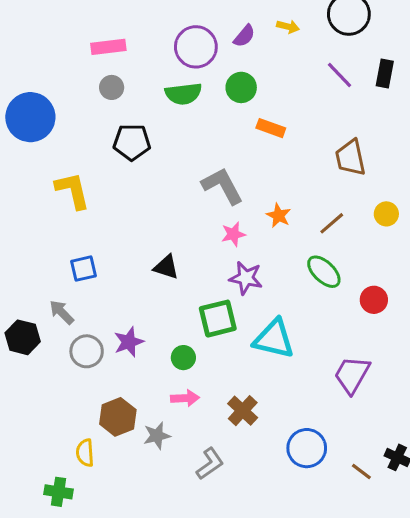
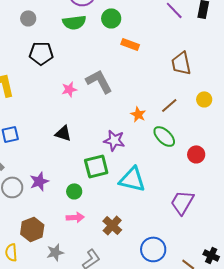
orange star: (279, 215) -> (138, 114), moved
pink star: (233, 234) -> (69, 89), moved
gray star: (157, 436) -> (55, 252), moved

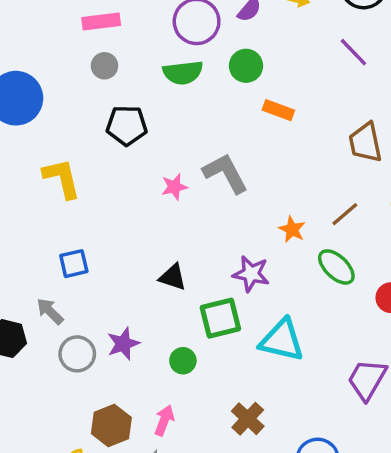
black triangle: (63, 133) -> (173, 277), moved
pink arrow: (75, 217) -> (164, 420), moved, turned -66

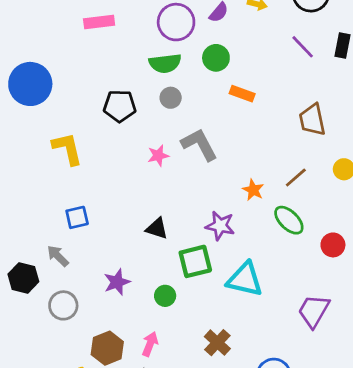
gray circle: (104, 66) -> (171, 98), moved
gray circle: (77, 354) -> (63, 305), moved

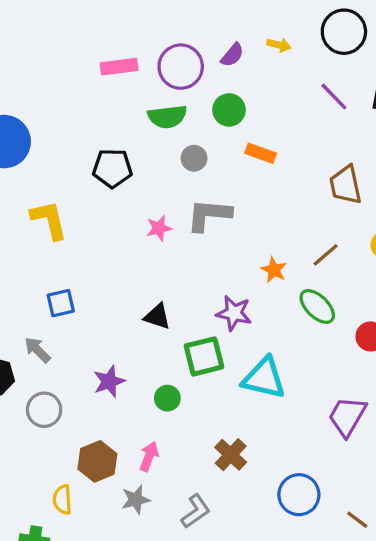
pink rectangle: (99, 22) -> (119, 67), moved
gray circle: (171, 98) -> (194, 158), moved
gray L-shape: (199, 145) -> (209, 215), turned -57

